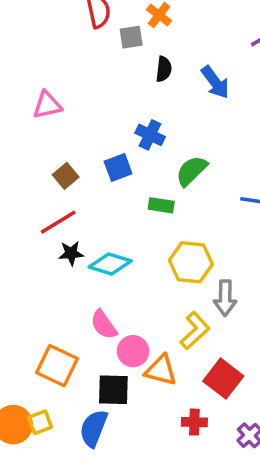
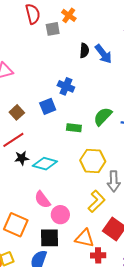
black semicircle: (164, 69) -> (84, 51), moved
green semicircle: (191, 171) -> (103, 116), moved
orange triangle: (161, 370) -> (84, 238), moved

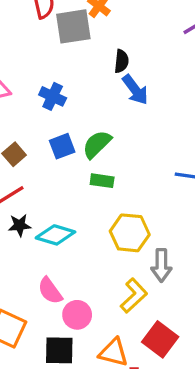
gray square: (53, 29) -> (73, 26), size x1.6
blue arrow: (103, 54) -> (135, 90), moved
blue cross: (66, 86) -> (53, 96), moved
green semicircle: (103, 116) -> (97, 144), moved

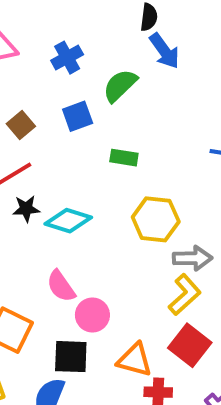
blue cross: (53, 96) -> (67, 58), turned 35
green semicircle: (97, 144) -> (120, 86), moved
gray arrow: (161, 265) -> (192, 258), turned -92
yellow L-shape: (134, 296) -> (185, 295), moved

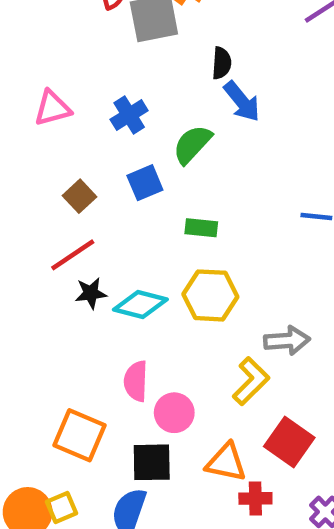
yellow hexagon: (156, 219) -> (210, 295), moved
pink semicircle: (61, 286) -> (136, 381), turned 40
yellow L-shape: (185, 295) -> (251, 381), moved

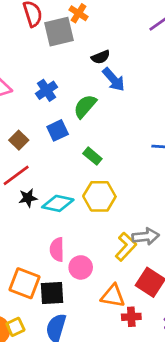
black semicircle: (222, 63) -> (101, 57), turned 66
green rectangle: (201, 228) -> (92, 156), turned 36
gray arrow: (287, 341) -> (146, 236), moved
black square: (152, 462) -> (52, 293), moved

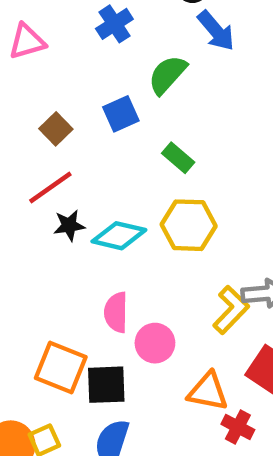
blue cross: (46, 90) -> (114, 24), moved
red cross: (131, 317) -> (238, 427), turned 30

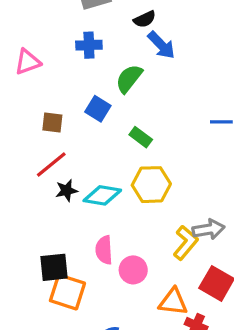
blue cross: (114, 24) -> (89, 45), turned 35
blue square: (121, 114) -> (98, 109), turned -30
brown square: (56, 129) -> (52, 122), turned -35
black square: (106, 385) -> (54, 267), moved

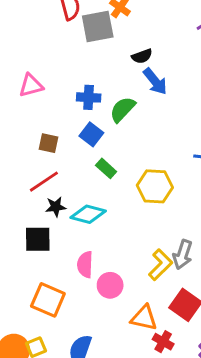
blue cross: (89, 45) -> (89, 97), moved
green rectangle: (141, 137) -> (106, 168), moved
yellow hexagon: (151, 185) -> (155, 186), moved
gray arrow: (208, 229) -> (183, 254), turned 112
black square: (54, 267) -> (38, 239), moved

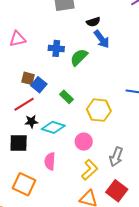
blue square: (91, 134) -> (39, 85), moved
yellow L-shape: (160, 265) -> (90, 170), moved
pink circle: (110, 285) -> (84, 142), moved

